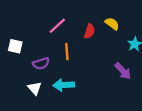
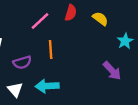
red semicircle: (90, 31) -> (71, 13), moved

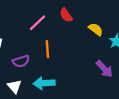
red semicircle: (71, 13) -> (66, 15), turned 128
yellow semicircle: (100, 19) -> (96, 29), moved

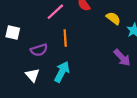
cyan arrow: (44, 83) -> (62, 72), turned 120

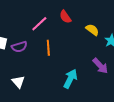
purple semicircle: (39, 50) -> (19, 47), moved
cyan arrow: (62, 72) -> (70, 79), moved

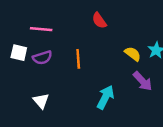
pink line: (39, 24) -> (41, 29), moved, turned 48
yellow semicircle: (92, 30) -> (133, 54), moved

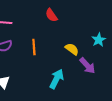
yellow semicircle: (133, 54) -> (72, 49), moved

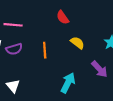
yellow semicircle: (72, 49) -> (77, 43), moved

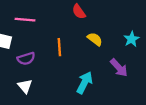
purple semicircle: (14, 49) -> (26, 59), moved

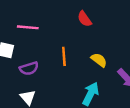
yellow semicircle: (95, 39) -> (99, 60), moved

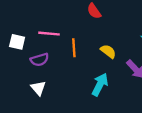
pink line: (28, 27) -> (49, 34), moved

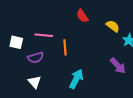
yellow semicircle: (108, 51) -> (113, 26), moved
cyan arrow: (100, 84) -> (76, 79), moved

